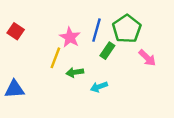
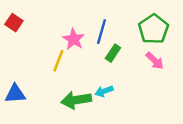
green pentagon: (127, 29) -> (154, 29), moved
red square: (16, 31) -> (14, 23), moved
green arrow: (75, 72) -> (76, 100), moved, size x1.6

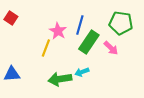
green pentagon: (154, 29) -> (121, 23), turned -30
green rectangle: (113, 53) -> (89, 42), size x1.6
pink arrow: (155, 61) -> (111, 48), moved

